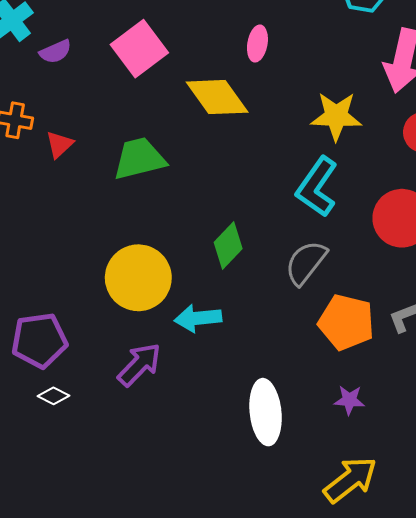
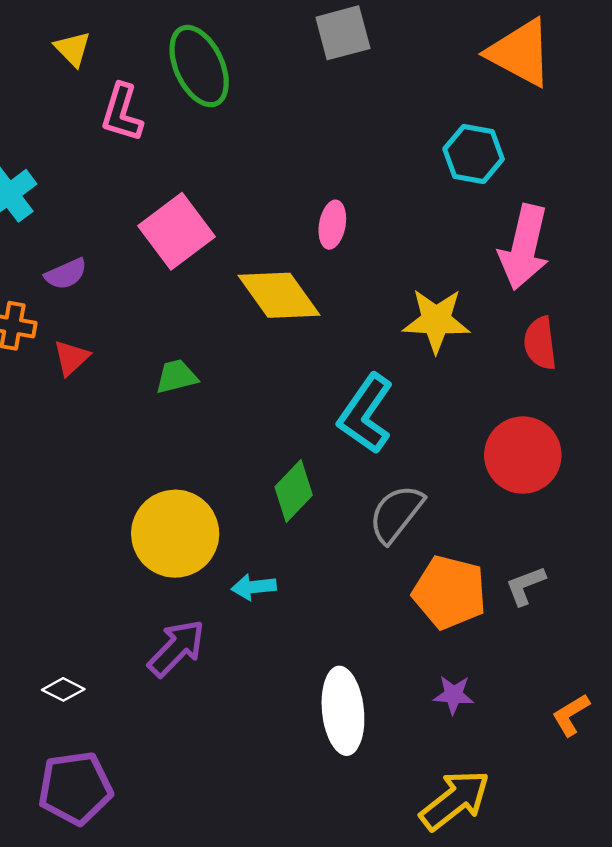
purple semicircle: (55, 52) -> (66, 274), moved
green trapezoid: (139, 159) -> (176, 376), size x0.6
cyan L-shape: (317, 187) -> (366, 414), moved
cyan arrow: (198, 318) -> (254, 587), size x0.7
purple pentagon: (39, 340) -> (75, 788), moved

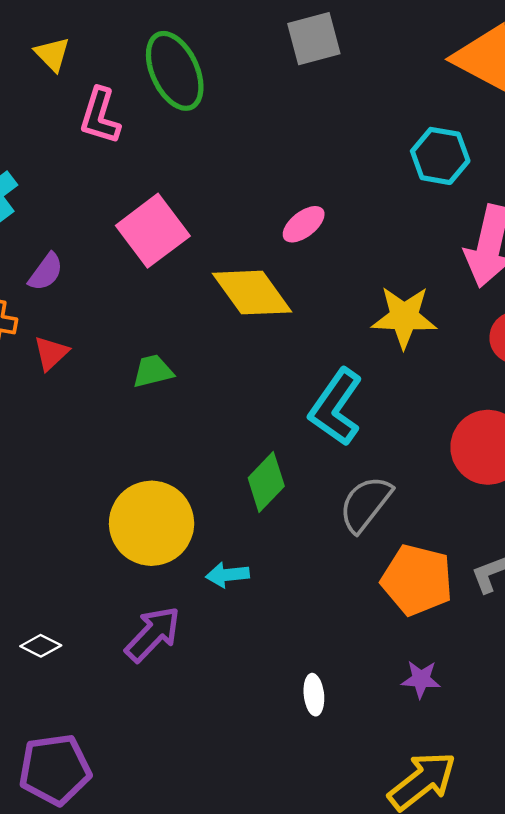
pink ellipse: (332, 225) -> (304, 224), turned 42
purple semicircle: (66, 274) -> (46, 272), turned -30
white diamond: (63, 689) -> (41, 646), moved
white ellipse: (343, 711) -> (314, 695), size x0.5

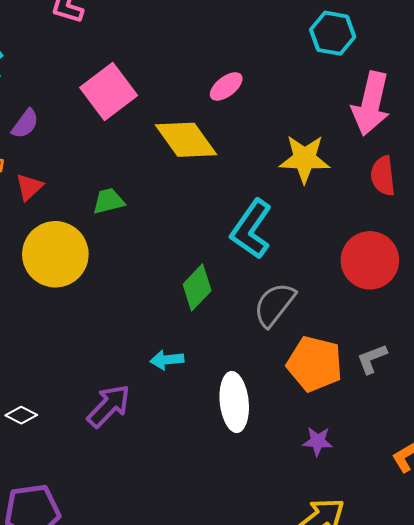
yellow circle: (152, 523) -> (55, 254), moved
white ellipse: (314, 695) -> (234, 402), moved, size x1.8

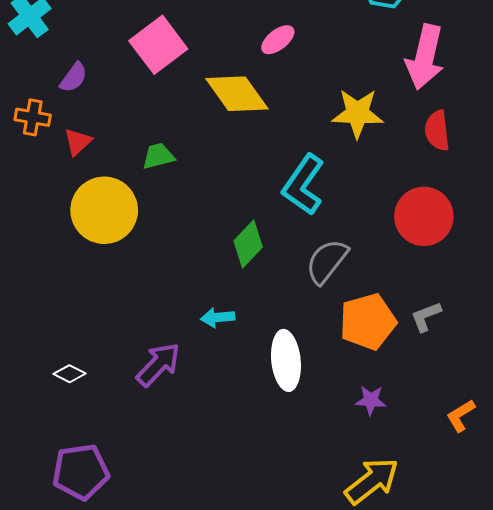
orange pentagon: (315, 364) -> (368, 322), turned -30

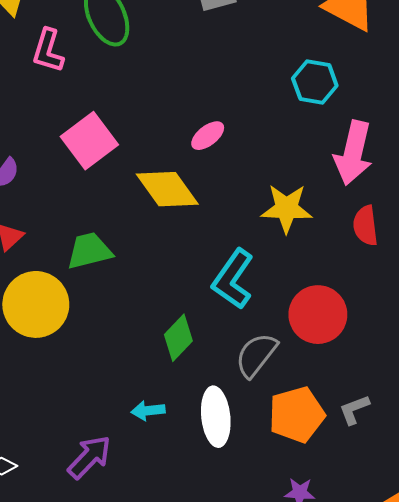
green trapezoid: (158, 156) -> (89, 251), size x1.4
red circle: (424, 216) -> (318, 315), moved
white ellipse: (286, 360) -> (216, 417), moved

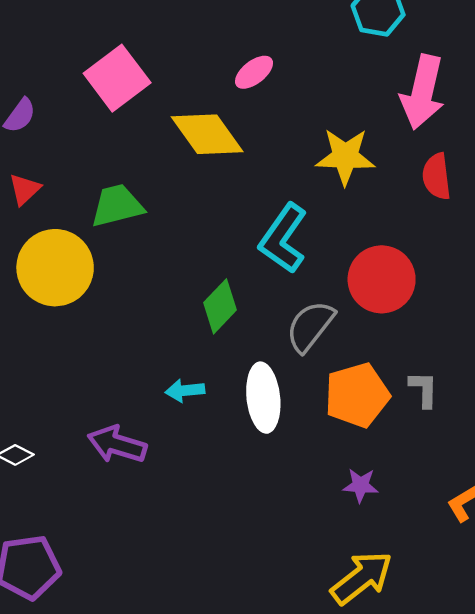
gray L-shape: (354, 410) -> (424, 389), turned 112
purple arrow: (89, 457) -> (117, 444), turned -117

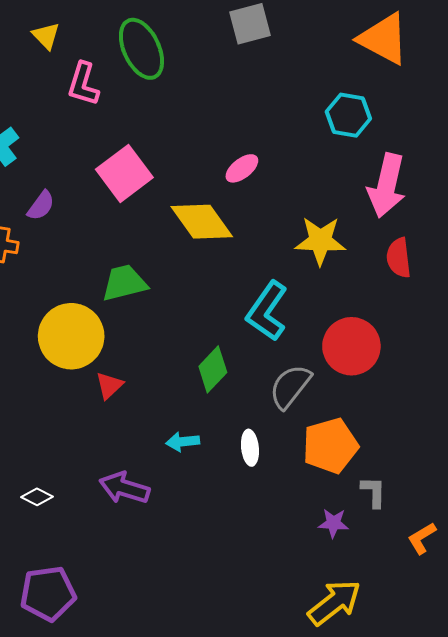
red triangle: (25, 189) -> (109, 385), moved
gray L-shape: (424, 389) -> (374, 492), moved
white ellipse: (263, 398) -> (250, 448), size x0.6

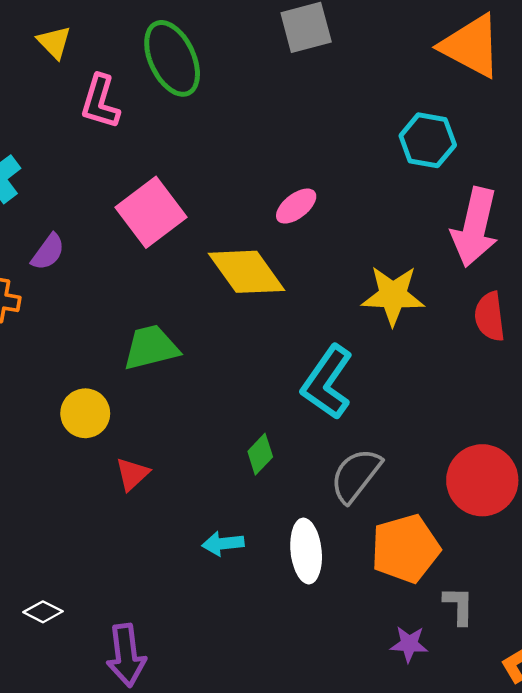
yellow circle: (71, 336) -> (85, 413), size x0.6
red circle: (351, 346) -> (482, 480), moved
green diamond: (213, 369) -> (260, 454), size x0.7
white ellipse: (250, 448) -> (306, 551), size x1.4
purple arrow: (124, 488) -> (126, 655), moved, turned -114

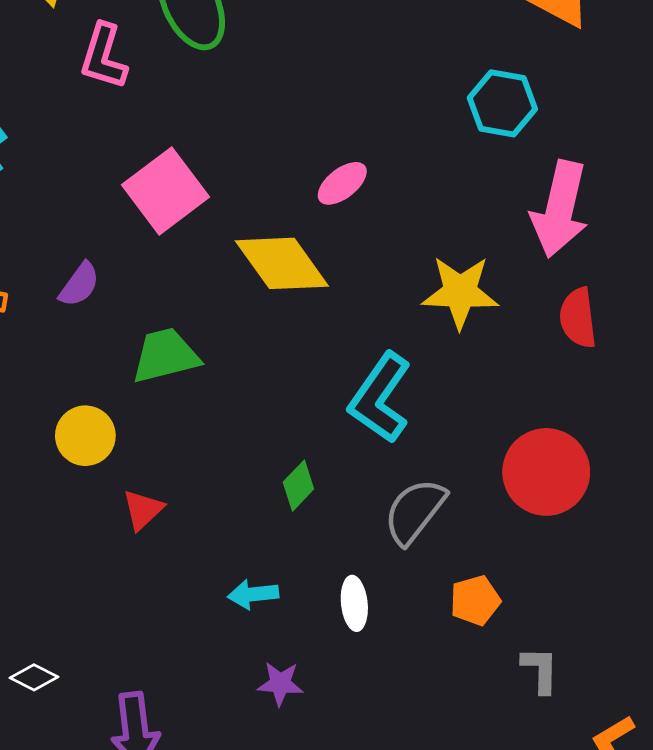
purple semicircle: (48, 252) -> (79, 285), moved
red circle: (482, 480) -> (546, 472), moved
orange pentagon: (405, 549) -> (475, 600), size x0.6
white ellipse: (306, 551) -> (354, 603), size x0.7
purple star: (409, 644) -> (280, 683), moved

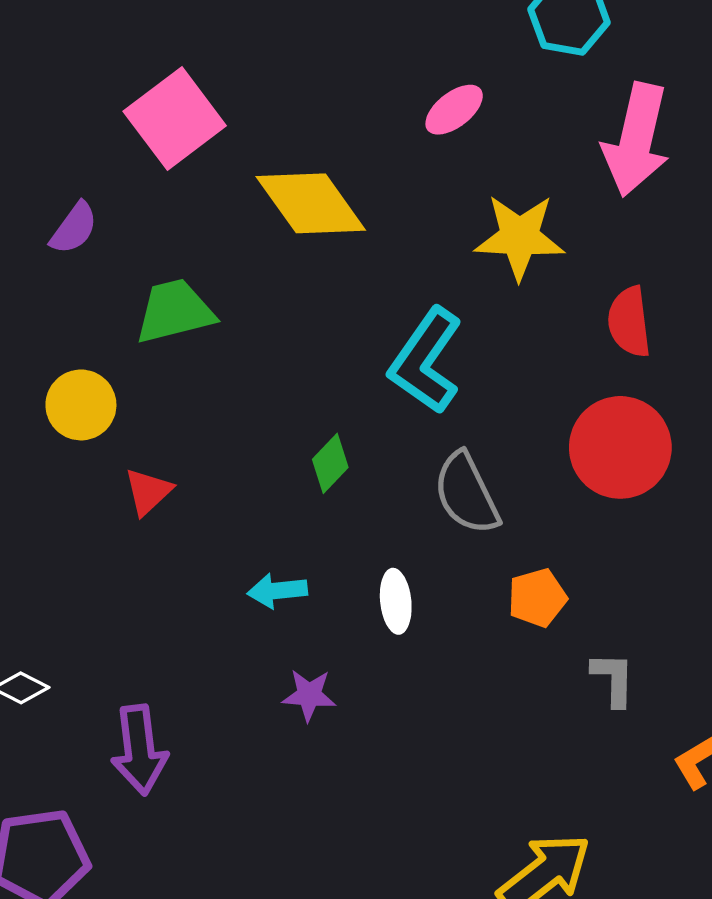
pink ellipse: (342, 183) -> (454, 110), moved
red semicircle: (578, 318) -> (629, 322), moved
gray semicircle: (415, 511) -> (466, 493), turned -64

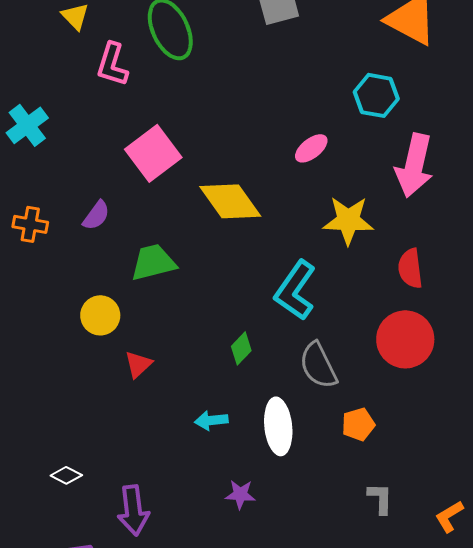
white ellipse: (396, 601) -> (278, 426), size x1.6
gray L-shape: (613, 679) -> (380, 498), moved
purple star: (309, 695) -> (240, 494), moved

